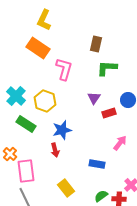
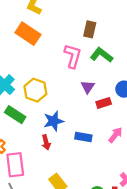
green L-shape: (107, 68) -> (102, 55), turned 35
pink L-shape: (64, 69) -> (73, 56), moved
blue rectangle: (97, 164) -> (83, 137), moved

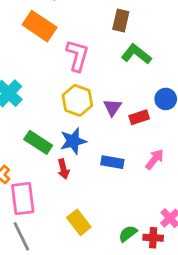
pink L-shape: (73, 56) -> (77, 56), moved
purple triangle: (88, 87) -> (112, 107), moved
yellow hexagon: (35, 90) -> (77, 100), moved
green rectangle: (15, 115) -> (38, 142), moved

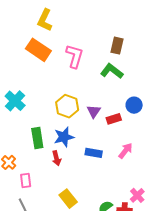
brown rectangle: (121, 21) -> (117, 46), moved
pink L-shape: (77, 56) -> (75, 56), moved
green rectangle: (38, 142) -> (37, 138), turned 48
pink rectangle: (23, 199) -> (26, 181), size x0.6

